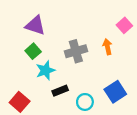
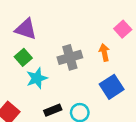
black rectangle: (60, 91) -> (53, 110), moved
blue square: (115, 92) -> (112, 87), moved

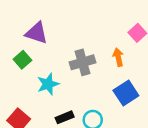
green square: (23, 57) -> (22, 60), moved

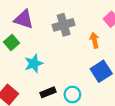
gray cross: (83, 62) -> (64, 25), moved

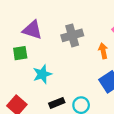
green square: (12, 43) -> (20, 53), turned 32

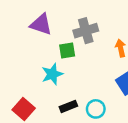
green square: (20, 53) -> (67, 50), moved

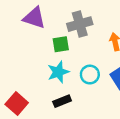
cyan star: (52, 74) -> (58, 72), moved
cyan circle: (96, 109) -> (90, 75), moved

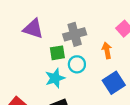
cyan circle: (90, 75) -> (77, 64), moved

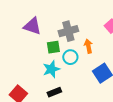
orange arrow: (107, 51) -> (88, 46), moved

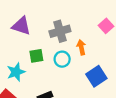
green square: (53, 47) -> (36, 56), moved
cyan star: (51, 69) -> (16, 72), moved

